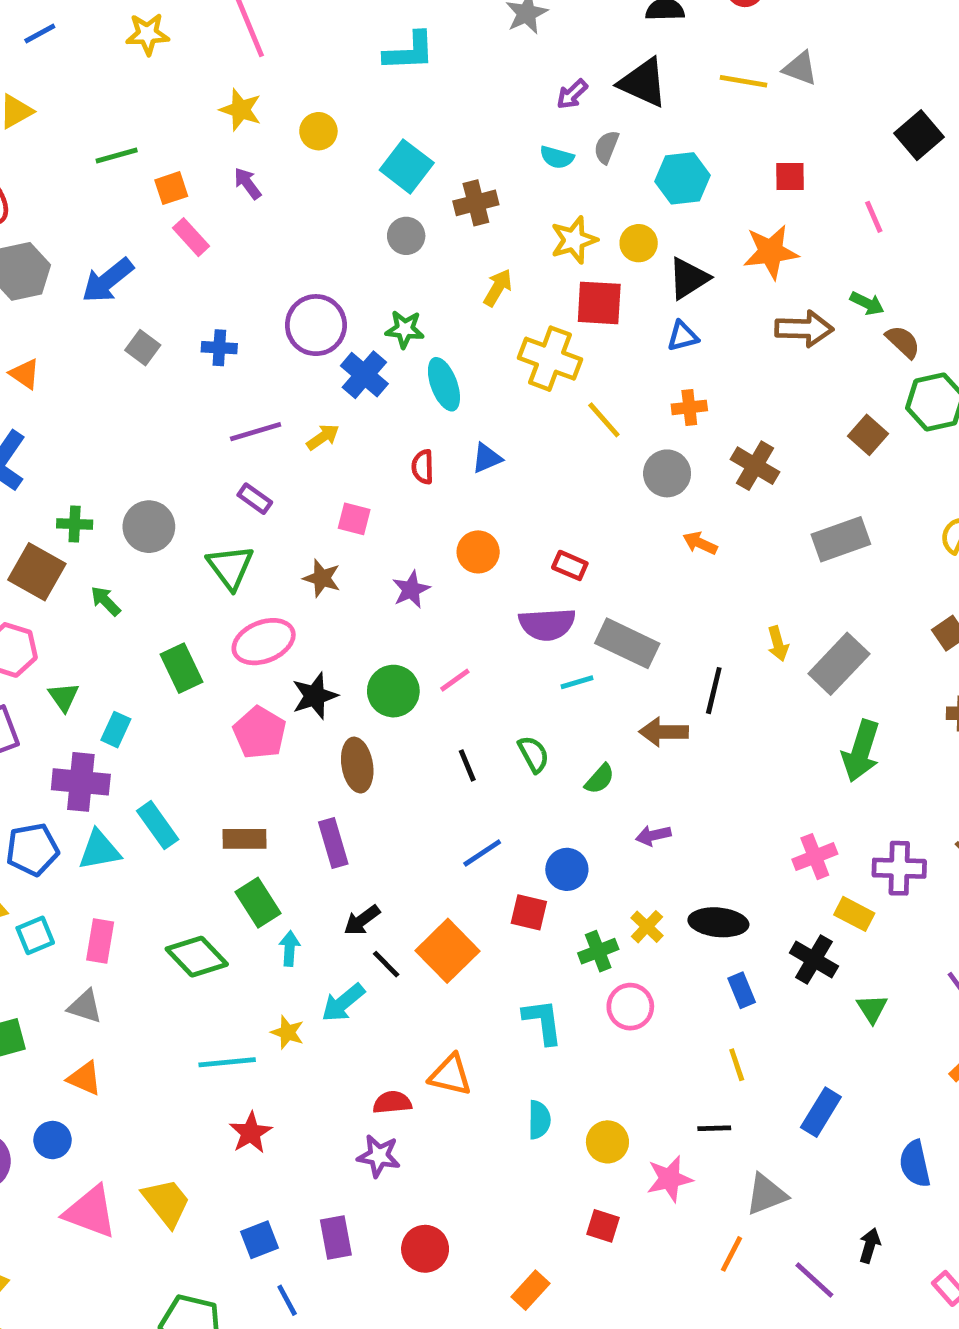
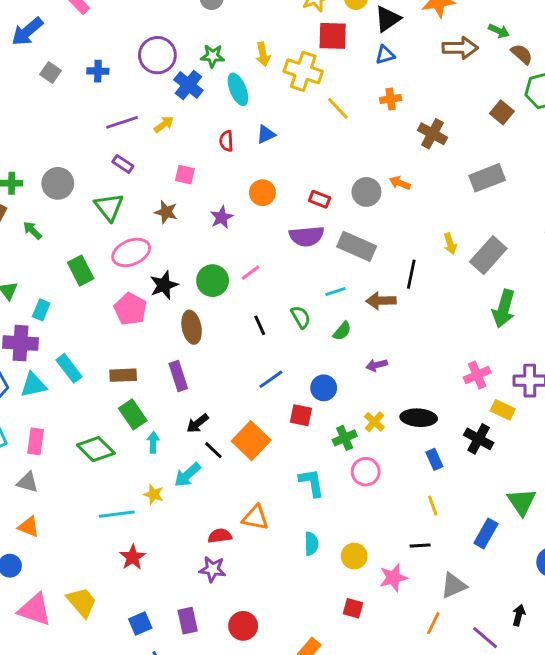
yellow arrow: (498, 288) -> (263, 54), moved, turned 140
gray circle: (667, 473) -> (366, 192), moved
cyan line: (577, 682) -> (336, 292), moved
green triangle: (872, 1009) -> (522, 502), moved, size x1.5

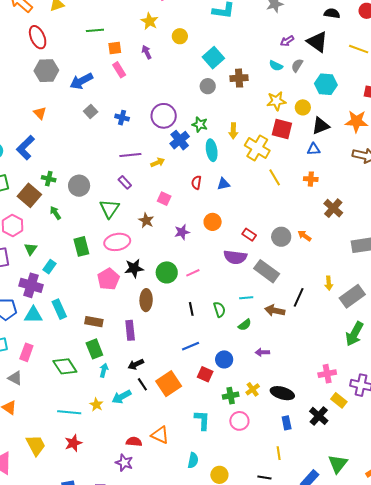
yellow trapezoid: (82, 602) -> (36, 445), moved

